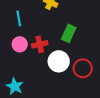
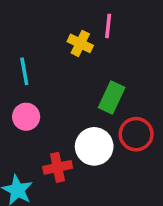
red cross: (40, 44) -> (58, 167), moved
red circle: (83, 68) -> (136, 134), moved

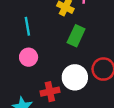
green rectangle: (112, 98) -> (76, 36), moved

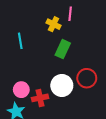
pink circle: (29, 57) -> (21, 90), moved

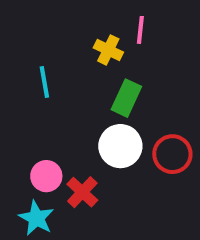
white circle: (62, 85) -> (120, 146), moved
red cross: (40, 98) -> (82, 192), turned -35

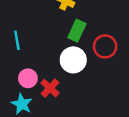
cyan line: (44, 82) -> (17, 40), moved
red circle: (172, 154) -> (105, 46), moved

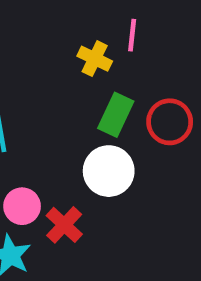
red circle: (105, 46) -> (170, 122), moved

